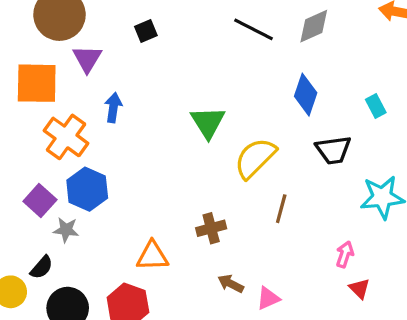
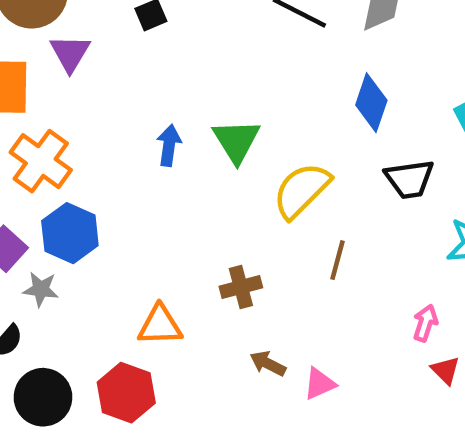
blue arrow: (113, 108) -> (169, 145), moved

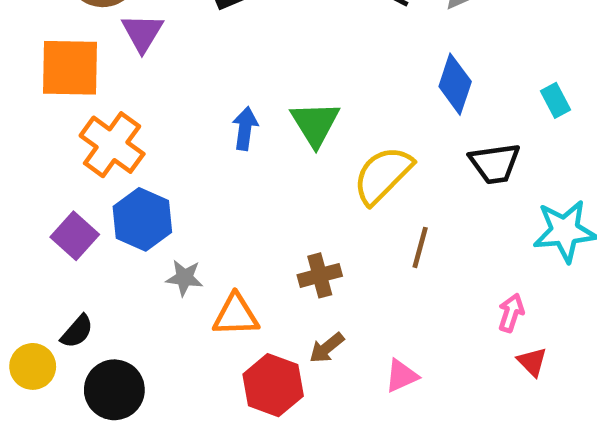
gray star: (41, 289) -> (184, 278), moved
brown arrow: (268, 363) -> (327, 348), moved, turned -66
red hexagon: (126, 393) -> (273, 385), moved

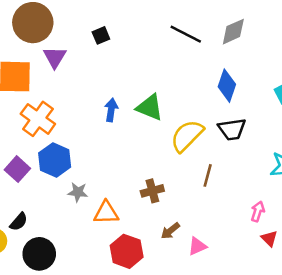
green triangle: (315, 124) -> (150, 107), turned -36
black trapezoid: (495, 163) -> (232, 129), moved
brown arrow: (327, 348) -> (170, 231), moved

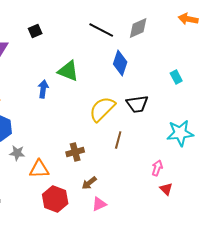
blue diamond: (227, 86) -> (120, 63), moved
green triangle: (150, 107) -> (68, 71), moved
pink triangle: (197, 246) -> (99, 204), moved

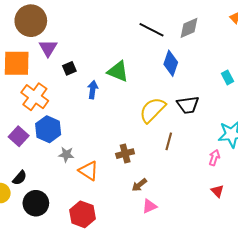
black square: (35, 31) -> (69, 68), moved
pink arrow: (157, 168) -> (214, 158), moved
orange triangle: (39, 169) -> (89, 171), turned 35
red hexagon: (55, 199) -> (83, 214), moved

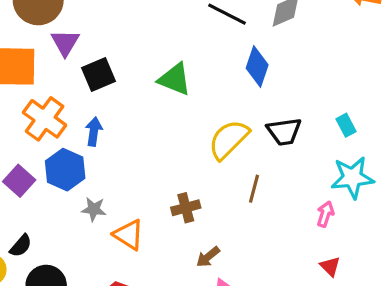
black square: (69, 68) -> (98, 74), size x1.5
cyan rectangle: (228, 77) -> (346, 125), moved
blue arrow: (93, 90) -> (94, 132), moved

